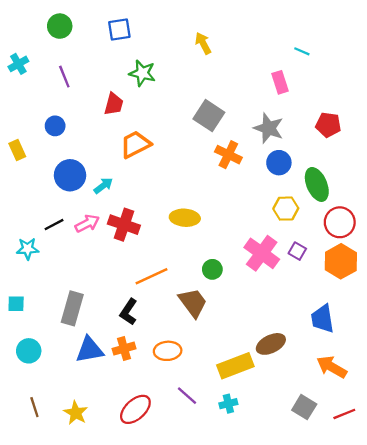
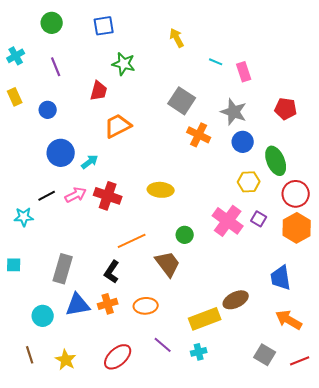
cyan line: (302, 51) -> (216, 62), moved
yellow rectangle: (17, 150) -> (15, 97), moved
cyan circle: (29, 351) -> (43, 316), moved

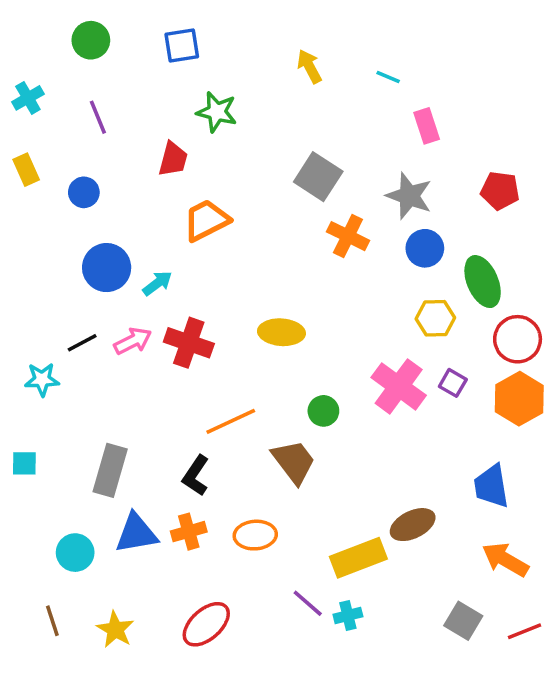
cyan line: (216, 62) -> (388, 77), moved
purple line: (163, 345) -> (308, 603), moved

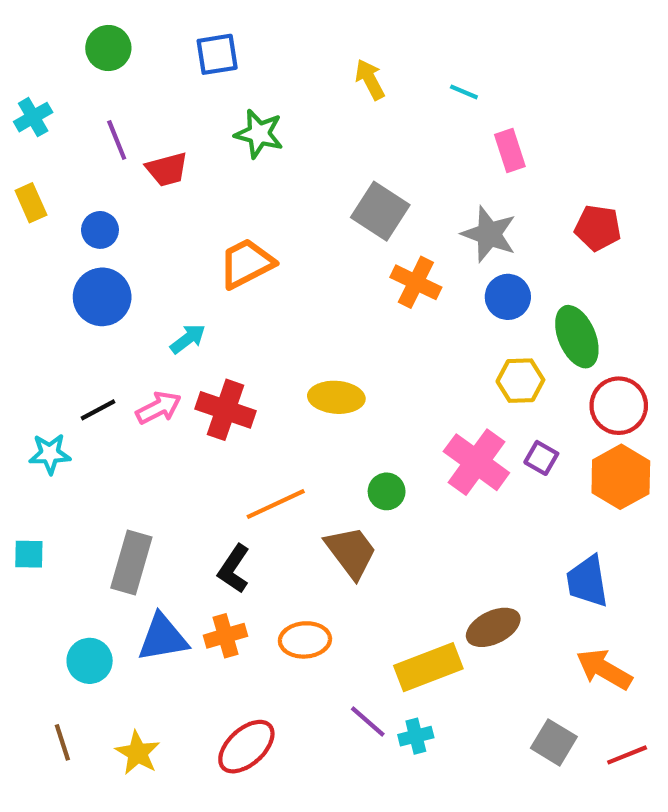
red trapezoid: (173, 159) -> (167, 169), moved, turned 60
blue circle: (107, 268) -> (102, 297), moved

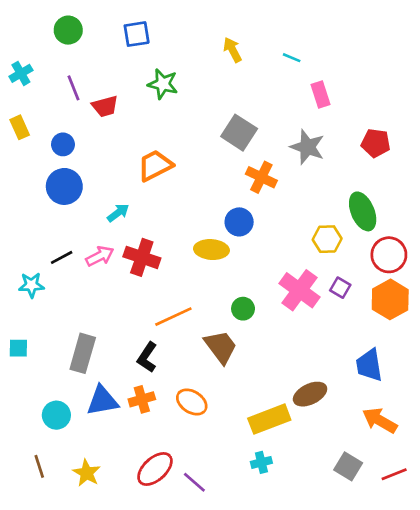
blue circle: (508, 297) -> (239, 222), moved
orange ellipse: (305, 640) -> (192, 402), turned 36
purple line: (368, 721) -> (194, 482), moved

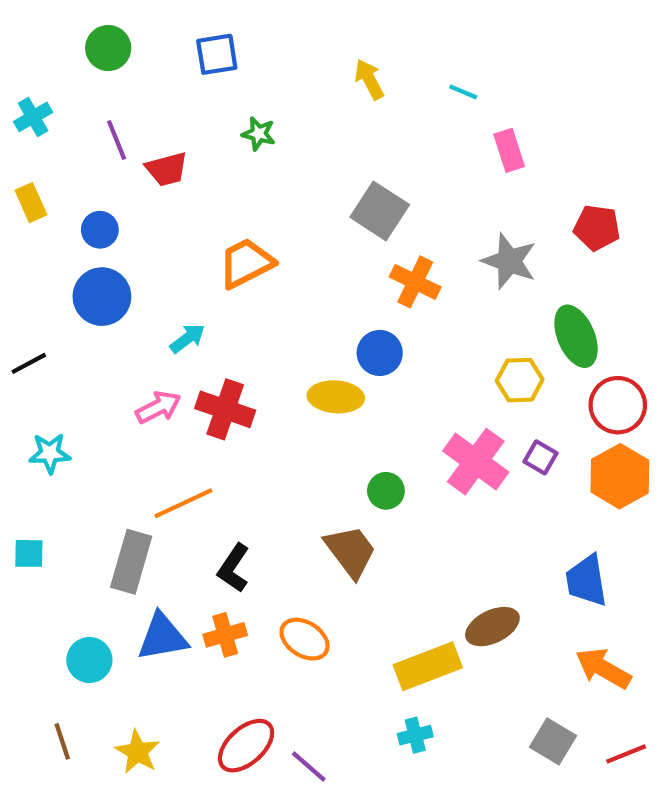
green star: (163, 84) -> (259, 134), size x0.7
gray star: (307, 147) -> (509, 261), moved
black line: (62, 257) -> (29, 363), moved
orange line: (173, 317) -> (183, 503), moved

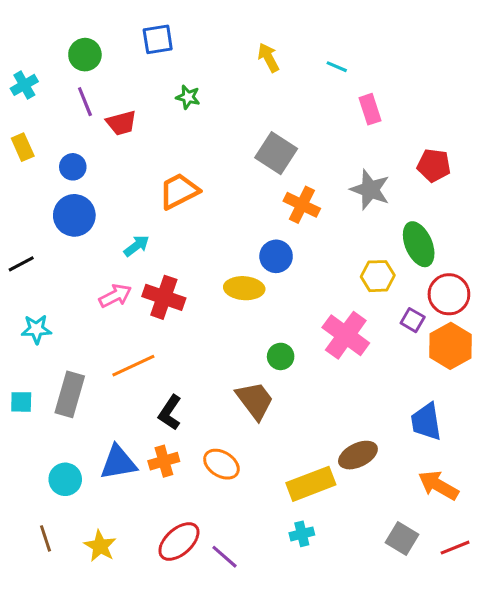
green circle: (108, 48) -> (85, 55), moved
purple square: (541, 457) -> (413, 320), moved
gray rectangle: (131, 562) -> (70, 394), moved

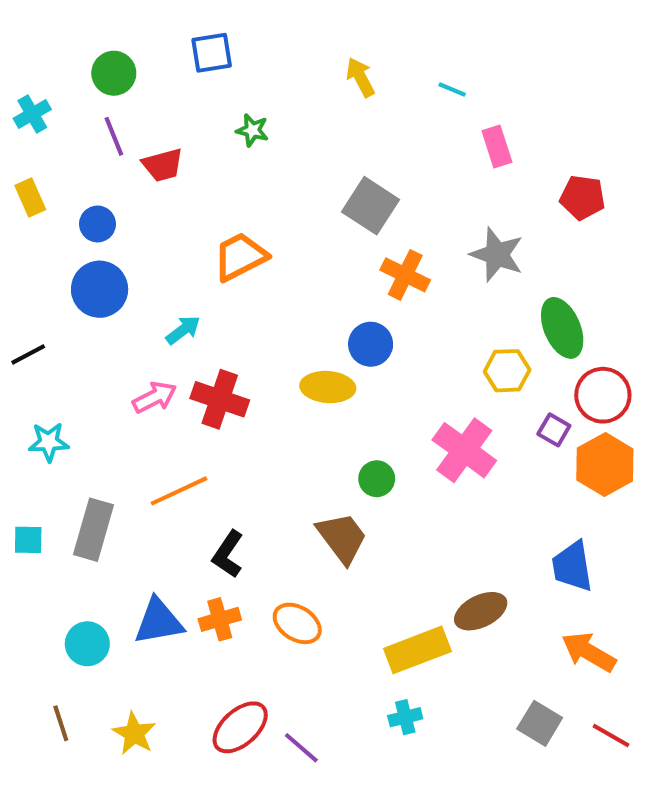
red pentagon: (434, 165) -> (583, 197), moved
red line: (455, 548) -> (611, 736), turned 52

